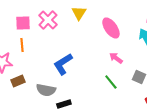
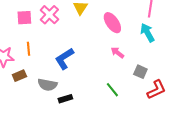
orange line: (22, 45) -> (28, 49), moved
green line: (111, 82) -> (112, 90), moved

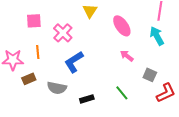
pink cross: (49, 15) -> (63, 33), moved
black rectangle: (65, 99) -> (87, 99), moved

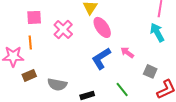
pink ellipse: (122, 26) -> (102, 27), moved
orange line: (38, 52) -> (30, 42), moved
blue L-shape: (74, 62) -> (101, 58), moved

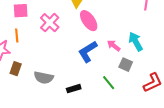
cyan arrow: (157, 32) -> (136, 42), moved
gray square: (150, 71) -> (126, 65), moved
brown rectangle: (29, 75) -> (16, 69), turned -48

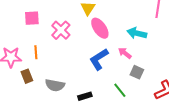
orange line: (17, 36) -> (36, 52), moved
cyan arrow: (136, 42) -> (137, 33), moved, turned -48
brown rectangle: (16, 69) -> (27, 76), turned -40

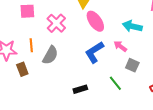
gray semicircle: (55, 85) -> (50, 55), moved, turned -72

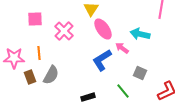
pink arrow: (120, 46) -> (122, 48), moved
gray semicircle: (50, 55) -> (51, 75), moved

